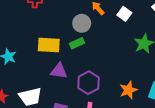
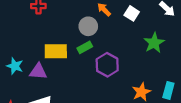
purple triangle: (59, 71) -> (38, 71), moved
purple hexagon: (88, 83) -> (107, 65), moved

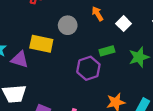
gray circle: (88, 26) -> (68, 25), moved
green rectangle: (85, 47) -> (107, 51), moved

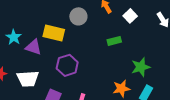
green star: (139, 57) -> (141, 67), moved
purple hexagon: (88, 68) -> (67, 65), moved

